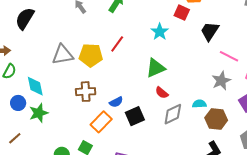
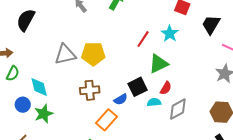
cyan star: (160, 32) -> (170, 34), moved
red line: (117, 44) -> (143, 39), moved
red semicircle: (162, 93) -> (166, 88), turned -96
cyan semicircle: (199, 104) -> (154, 102), moved
black square: (135, 116) -> (138, 87), moved

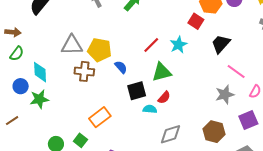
brown cross: (90, 90) -> (84, 71), moved
blue semicircle: (121, 99) -> (121, 67), moved, turned -112
gray diamond: (178, 109) -> (171, 134), moved

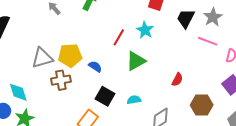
black square: (137, 91) -> (105, 96), moved, turned -30
gray star: (225, 95) -> (213, 17), moved
red semicircle: (164, 97) -> (177, 80), moved

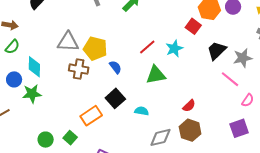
brown hexagon: (202, 105) -> (190, 130), moved

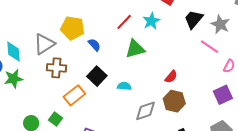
gray triangle: (68, 42) -> (44, 44), moved, turned -30
gray star: (243, 58) -> (220, 24), turned -30
brown cross: (79, 69) -> (56, 68), moved

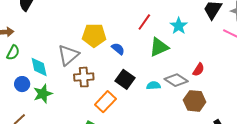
cyan star: (151, 21) -> (179, 26), moved
brown hexagon: (174, 101) -> (195, 101), moved
gray diamond: (145, 111) -> (176, 80), moved, turned 60

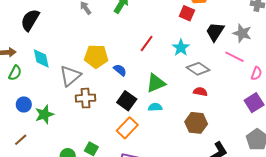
green triangle: (159, 47) -> (156, 83), moved
cyan diamond: (39, 67) -> (41, 58), moved
red semicircle: (199, 70) -> (200, 92), turned -112
gray diamond: (176, 80) -> (198, 69), moved
orange rectangle: (105, 102) -> (127, 128), moved

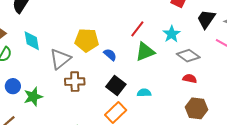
green triangle: (156, 83) -> (145, 52), moved
brown hexagon: (196, 123) -> (197, 108), moved

